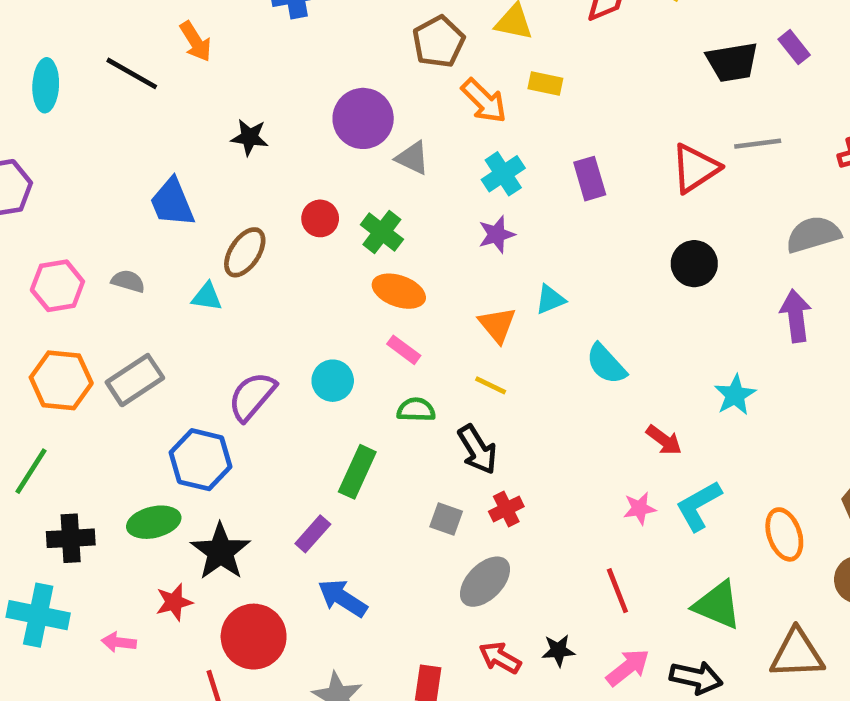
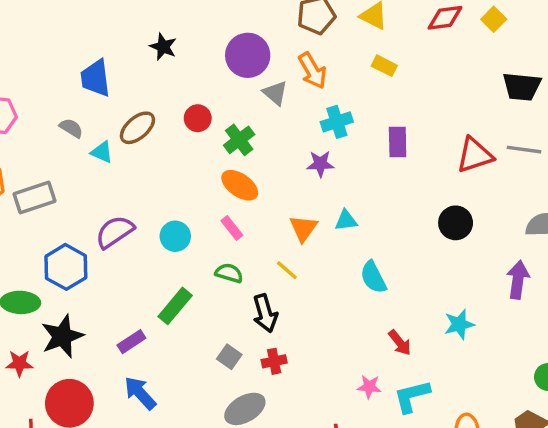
orange arrow: (484, 101) -> (312, 71), moved
gray semicircle: (128, 281) -> (71, 128), moved

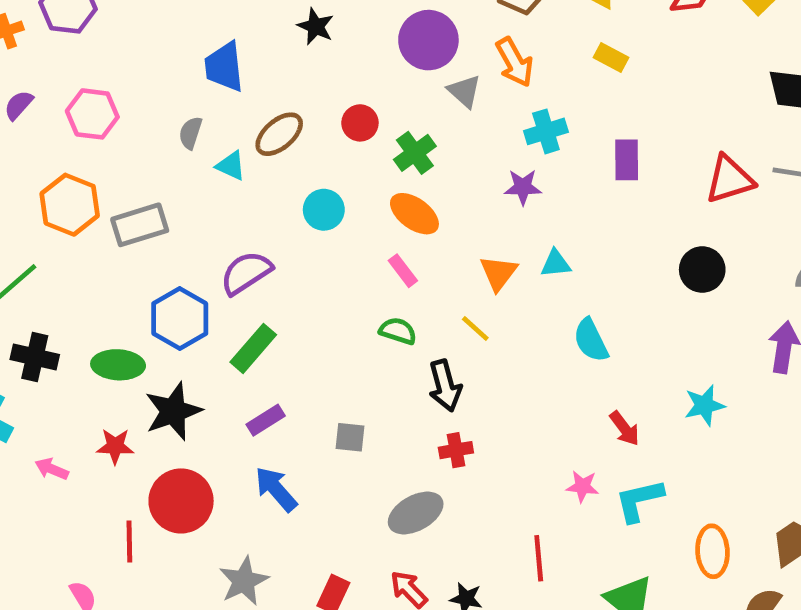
gray semicircle: (71, 128) -> (191, 133), turned -105
cyan circle: (175, 236) -> (324, 210), moved
green rectangle: (175, 306) -> (253, 348), moved
gray square: (229, 357) -> (350, 437), moved, turned -30

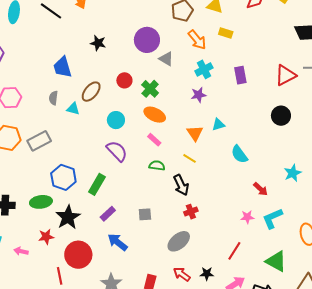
orange arrow: (515, 62) -> (197, 40), moved
purple semicircle: (246, 273) -> (117, 151), moved, turned 90
red line: (539, 558) -> (234, 251), turned 48

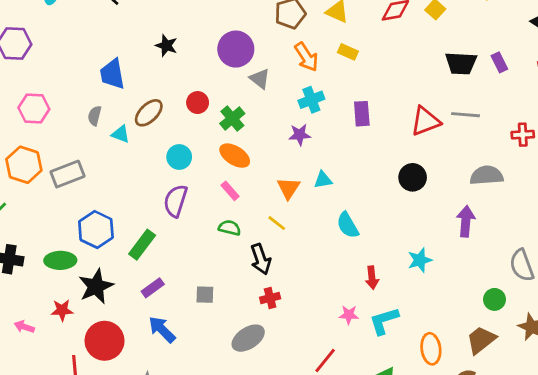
purple semicircle: (117, 151) -> (176, 201), turned -125
red arrow: (261, 189) -> (372, 278), turned 35

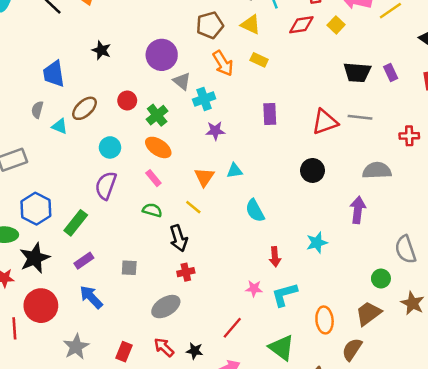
cyan cross: (311, 100) -> (204, 99), moved

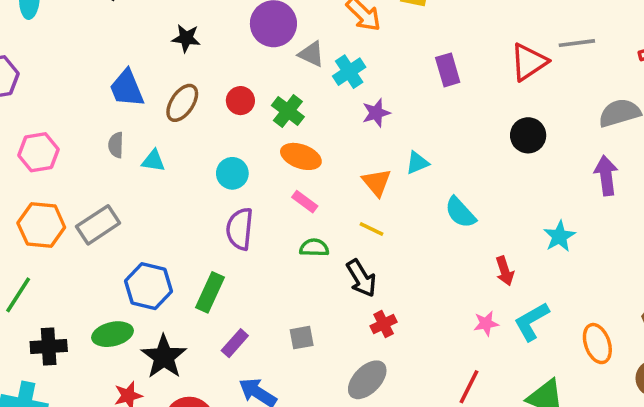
brown ellipse: (85, 108) -> (182, 103), moved

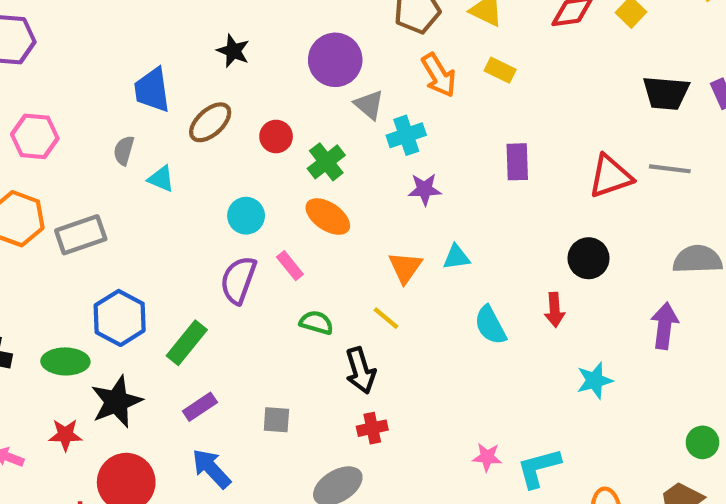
pink rectangle: (305, 202) -> (290, 266), moved
red arrow: (505, 271) -> (555, 310), moved

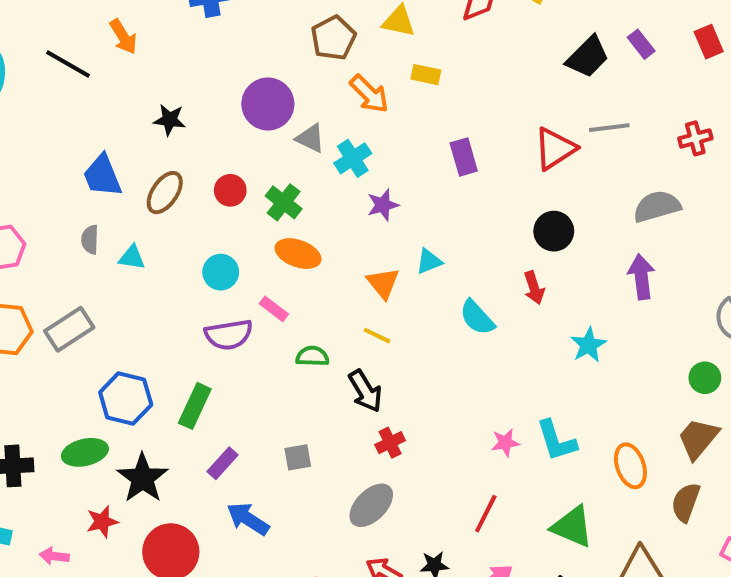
black trapezoid: (666, 93) -> (588, 57), turned -36
purple semicircle: (238, 280) -> (229, 335), turned -105
cyan L-shape: (539, 468) -> (556, 441), turned -78

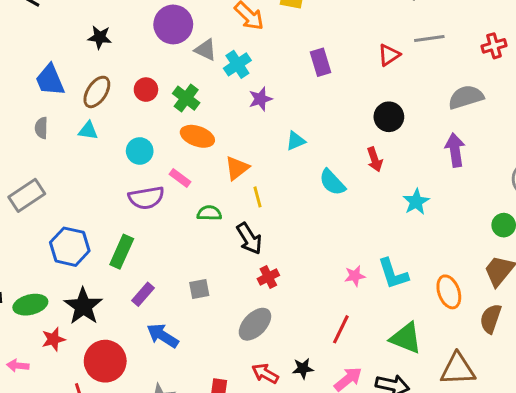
red triangle: (555, 149) -> (389, 55), size x0.7
cyan triangle: (132, 258) -> (88, 131), moved
orange triangle: (383, 283) -> (237, 168), moved, turned 32
yellow line: (377, 336) -> (257, 197), turned 50
green ellipse: (85, 452) -> (30, 305), moved

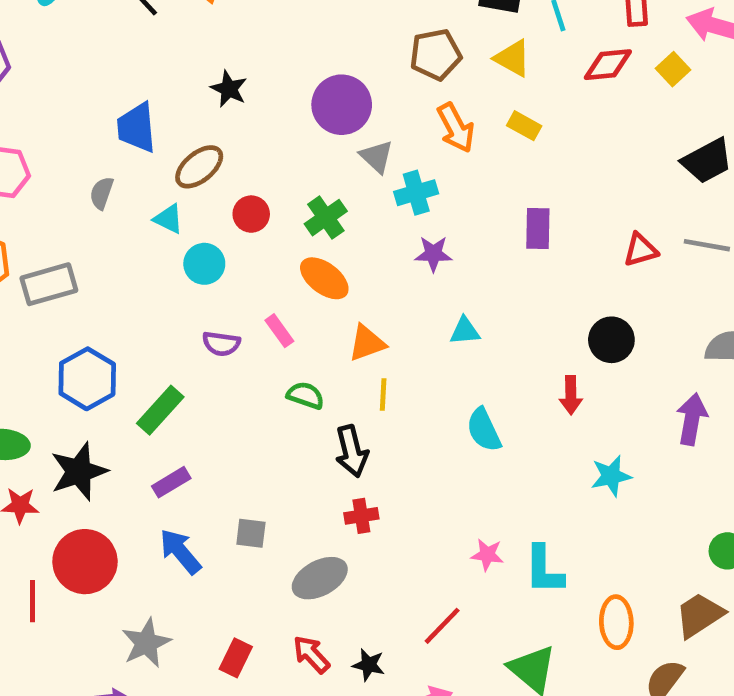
red circle: (146, 90) -> (251, 214), moved
cyan circle: (140, 151) -> (204, 264), moved
cyan semicircle: (332, 182) -> (484, 430), moved
purple semicircle: (146, 198) -> (221, 344), size x0.7
gray square: (199, 289) -> (251, 533), moved

